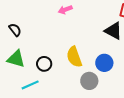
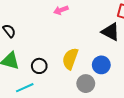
yellow semicircle: (74, 57) -> (70, 59), turned 40

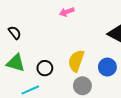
gray circle: (86, 84) -> (82, 86), moved

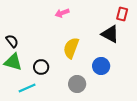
black semicircle: (15, 33) -> (12, 41), moved
yellow semicircle: (76, 61) -> (71, 48), moved

